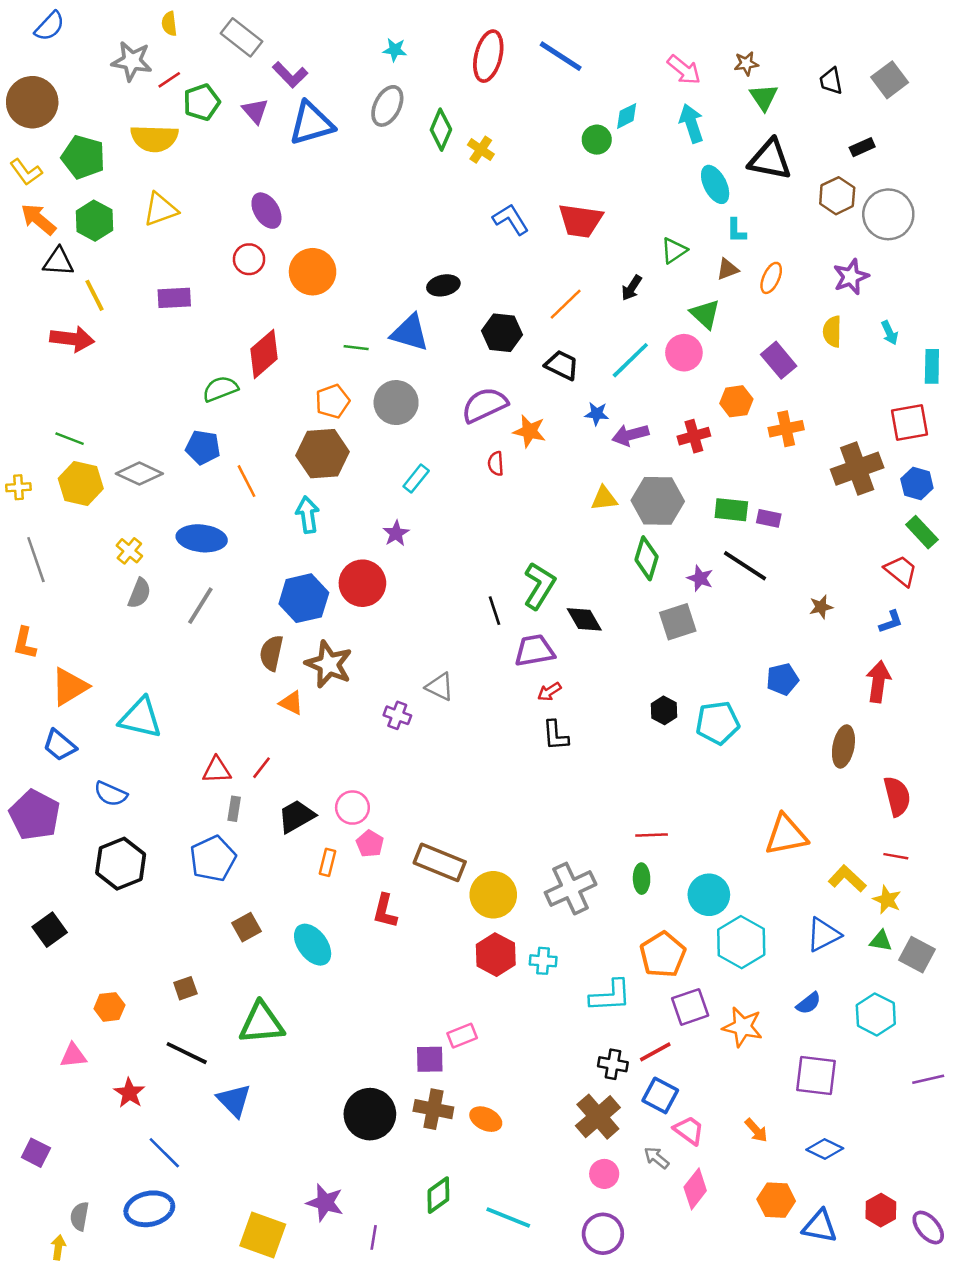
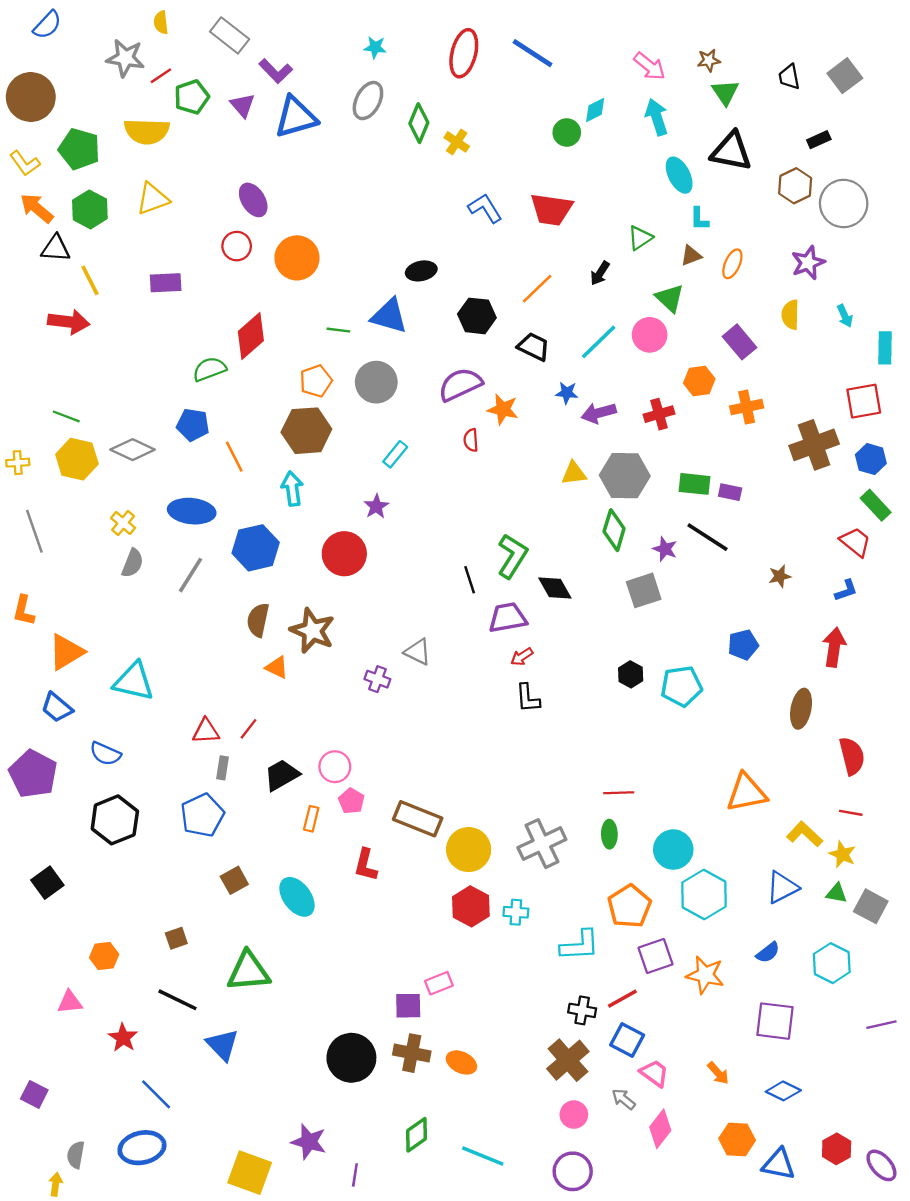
blue hexagon: (304, 598) -> (256, 548), moved

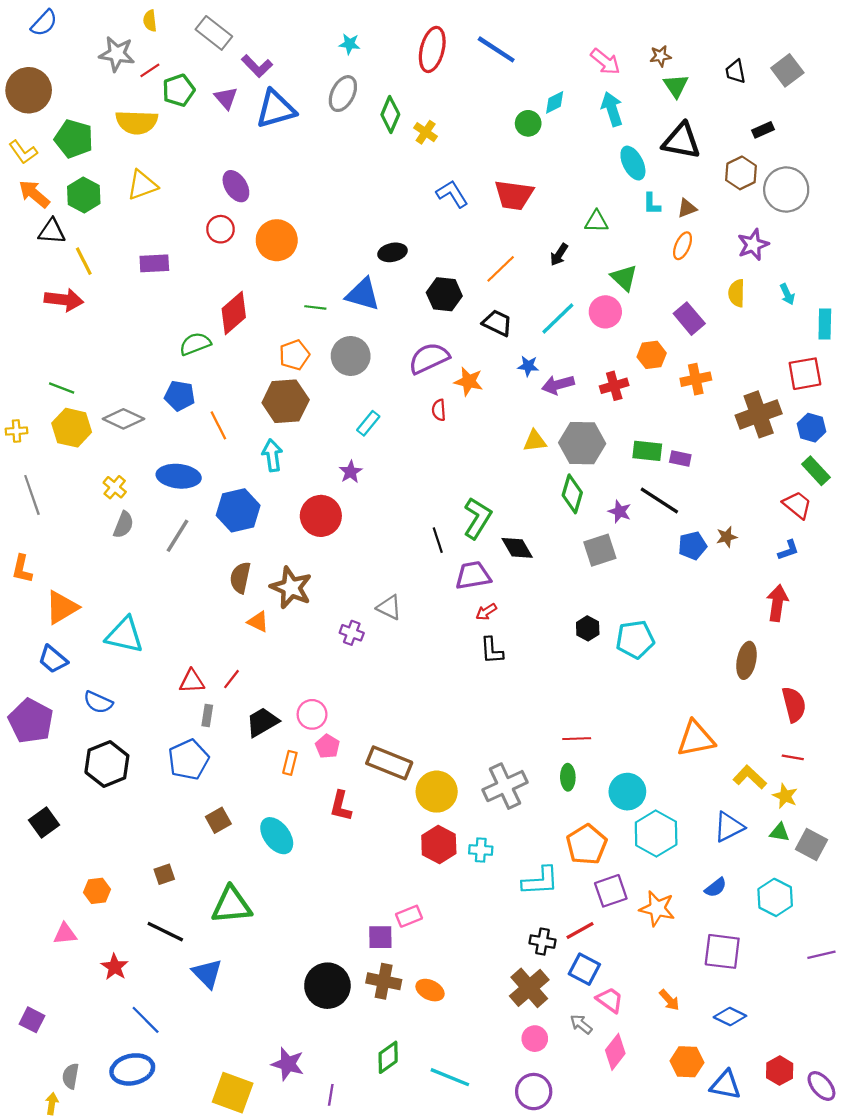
green triangle: (640, 238) -> (597, 221), turned 35
brown triangle: (691, 256) -> (687, 208), moved
blue pentagon: (743, 645) -> (692, 546), moved

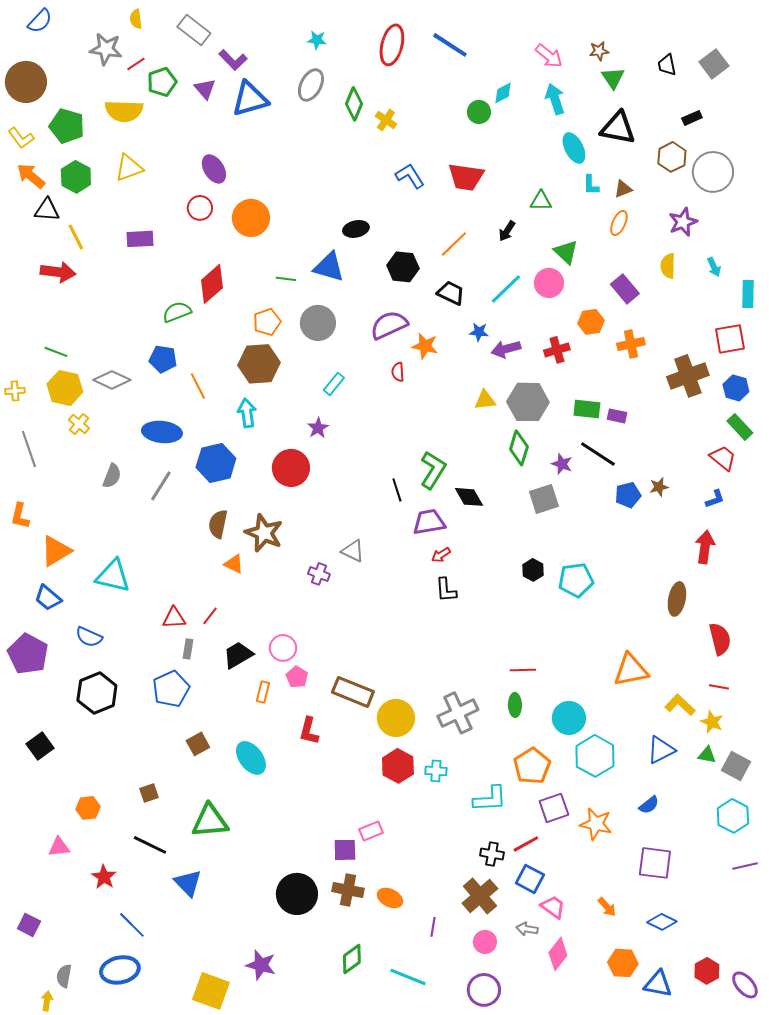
yellow cross: (115, 487) -> (79, 424), moved
cyan hexagon: (775, 897) -> (733, 816), moved
gray arrow: (581, 1024) -> (527, 929), turned -30
purple line: (331, 1095) -> (433, 927), moved

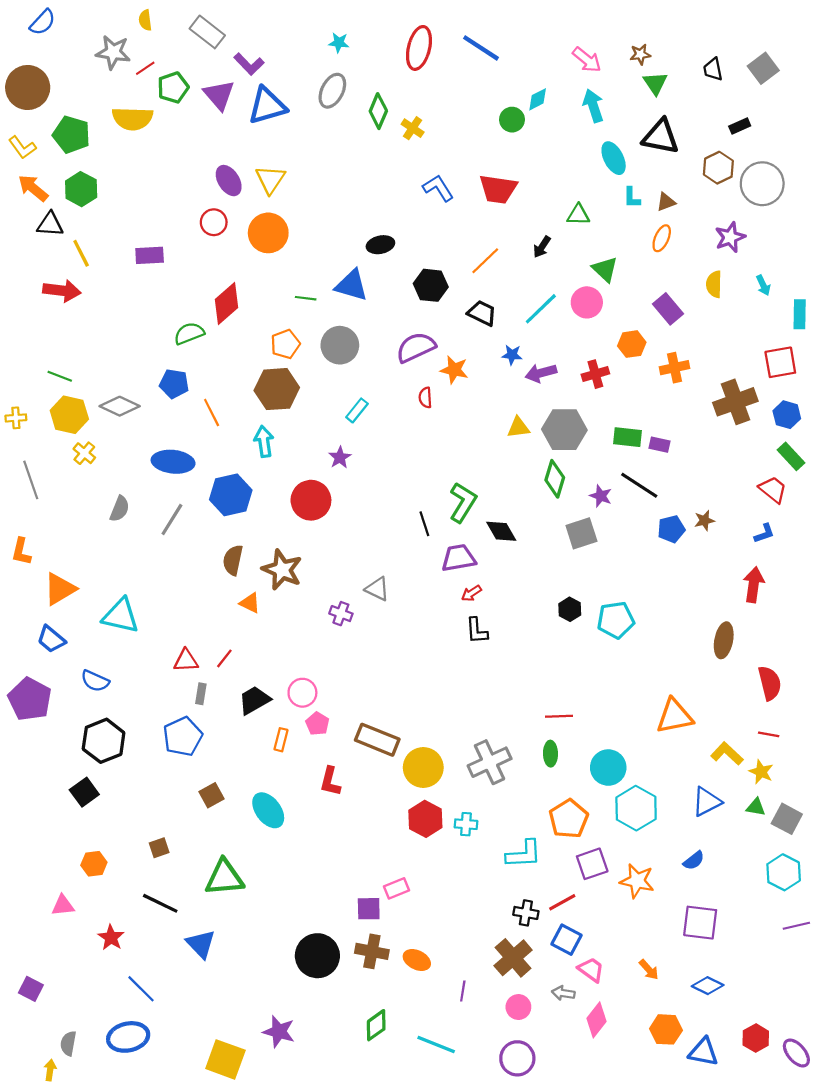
purple triangle: (205, 89) -> (219, 95), size x1.4
yellow triangle: (129, 168) -> (270, 179), moved, turned -36
black square: (40, 746) -> (84, 792), moved

